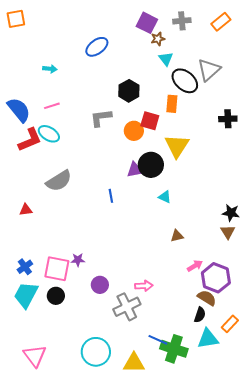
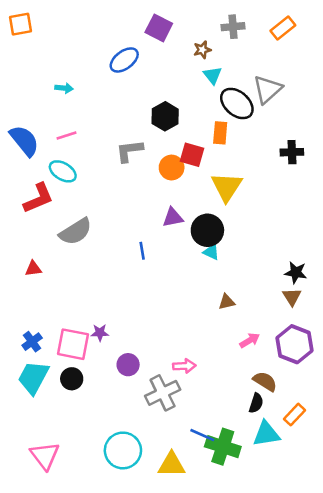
purple square: (147, 23) -> (159, 28), moved
red L-shape: (30, 140) -> (38, 198), moved
black circle: (151, 165) -> (207, 230), moved
purple hexagon: (216, 278) -> (294, 344), moved

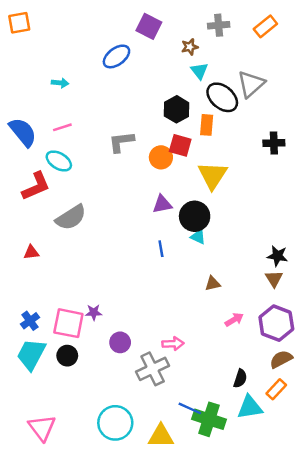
black hexagon: (165, 116) -> (177, 109), moved
blue line: (142, 251) -> (161, 249), moved
brown semicircle: (265, 381) -> (281, 359), moved, turned -60

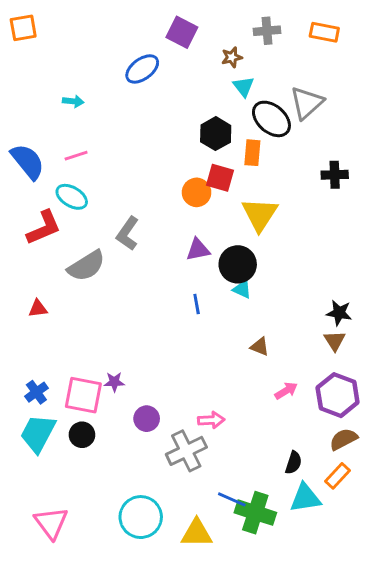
orange rectangle: (265, 26) -> (324, 32), turned 50
gray L-shape: (121, 142) -> (128, 234), moved, turned -48
brown triangle: (213, 284) -> (260, 347), turned 35

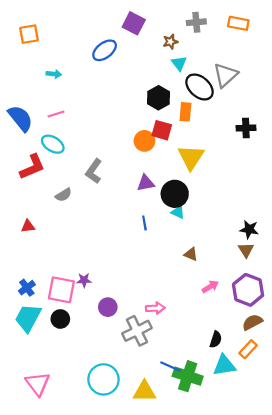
orange square: (23, 28) -> (29, 34), moved
gray semicircle: (86, 266) -> (64, 195), size x0.6

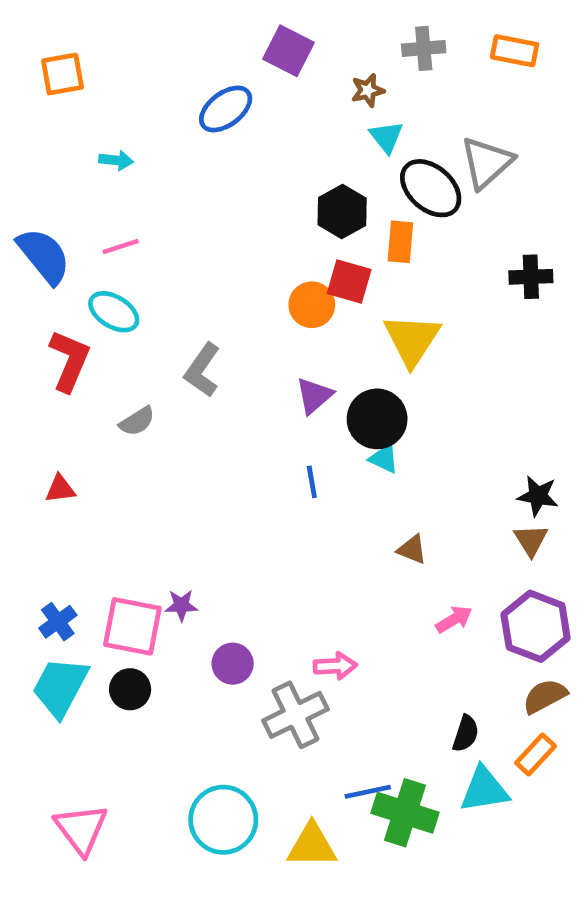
red L-shape: (32, 167) -> (69, 361), turned -44
purple triangle: (146, 183) -> (314, 396), turned -30
blue line: (170, 366) -> (368, 792), turned -36

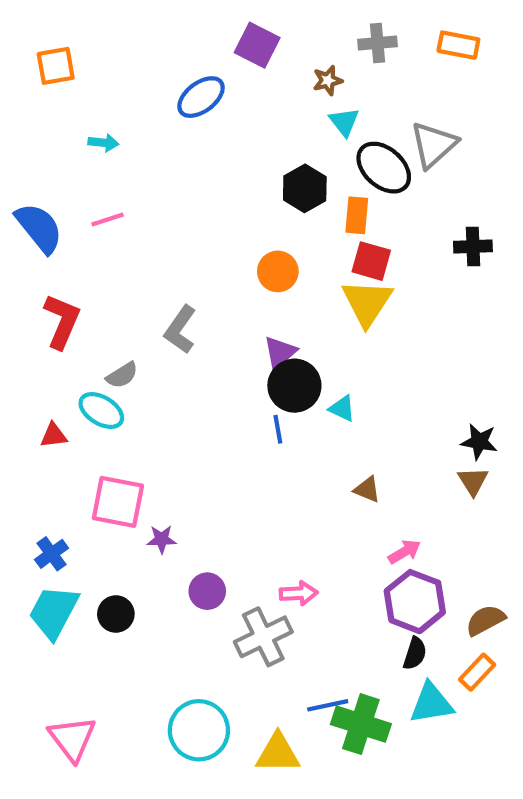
red square: (349, 281) -> (371, 261), moved
cyan ellipse: (114, 312) -> (101, 411), moved
black circle: (377, 419) -> (294, 386), moved
pink square: (132, 626) -> (118, 502), moved
purple hexagon: (536, 626) -> (415, 602), moved

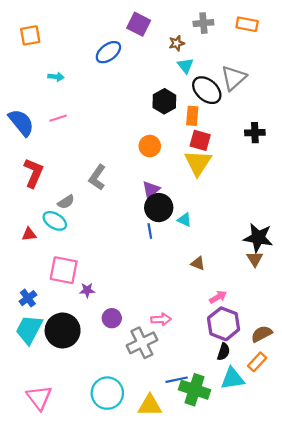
black star: (479, 442) -> (258, 238), size x1.5
black circle: (116, 614) -> (63, 330), size x1.8

